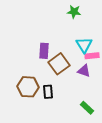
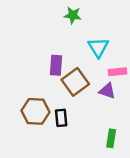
green star: (74, 12) -> (73, 15), moved
cyan triangle: (84, 45) -> (98, 47), moved
green rectangle: (87, 108) -> (111, 138), turned 56

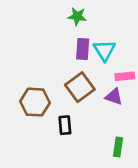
purple rectangle: (56, 65) -> (83, 49), moved
brown hexagon: (36, 111) -> (35, 102), moved

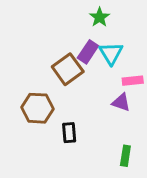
green star: (77, 16) -> (99, 17), moved, turned 30
purple rectangle: (83, 49) -> (88, 52), turned 30
brown square: (80, 87) -> (68, 69), moved

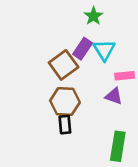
brown hexagon: (37, 108) -> (65, 102), moved
green rectangle: (125, 156) -> (118, 146), size x1.5

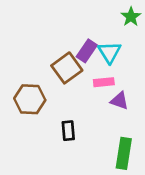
green star: (93, 16) -> (131, 17), moved
pink rectangle: (125, 76) -> (104, 82), moved
brown hexagon: (65, 102) -> (30, 99), moved

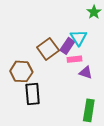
purple rectangle: (87, 51) -> (67, 46), moved
black rectangle: (68, 131) -> (33, 94), moved, size x1.5

